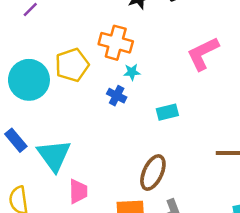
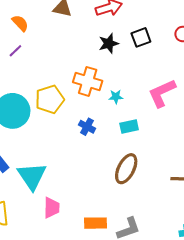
cyan star: (132, 72) -> (116, 97), moved
cyan rectangle: (167, 112) -> (129, 126), moved
brown ellipse: (153, 173) -> (126, 169), moved

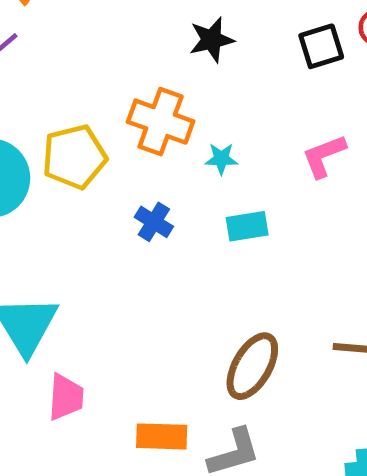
black square: (141, 37) -> (321, 46), moved
pink L-shape: (162, 93) -> (324, 156), size x0.7
brown ellipse: (126, 169) -> (252, 366), moved

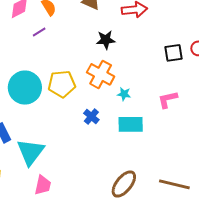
black star: (212, 40) -> (106, 40), moved
cyan rectangle: (247, 226) -> (131, 124), size x1.4

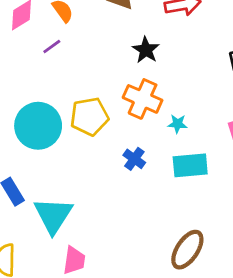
black star: (106, 40) -> (146, 50), turned -30

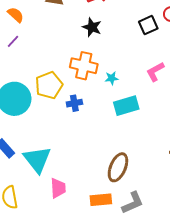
black star: (146, 50) -> (92, 27), moved
blue cross: (134, 159) -> (74, 103), moved, turned -35
brown ellipse: (187, 250) -> (118, 167), moved

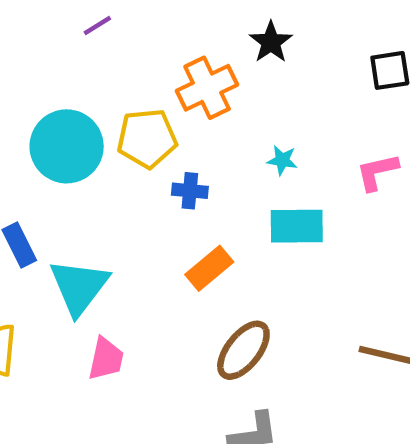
orange cross: (84, 66) -> (207, 88), moved, turned 36
orange rectangle: (101, 200) -> (209, 268), moved, turned -50

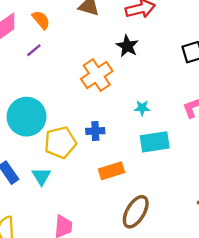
yellow pentagon: (147, 138) -> (60, 142), moved
orange rectangle: (209, 268) -> (111, 171), turned 30
cyan triangle: (79, 287) -> (41, 176), moved, size x0.6

